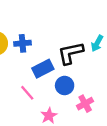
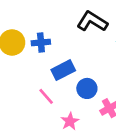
black L-shape: (71, 53) -> (92, 21), moved, turned 44

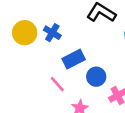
blue cross: (41, 42) -> (52, 33), turned 36

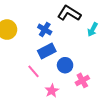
blue cross: (52, 33) -> (45, 30), moved

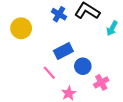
blue cross: (45, 30) -> (59, 14), moved

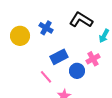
blue cross: (59, 14) -> (46, 28), moved
pink cross: (101, 82) -> (93, 59), moved

